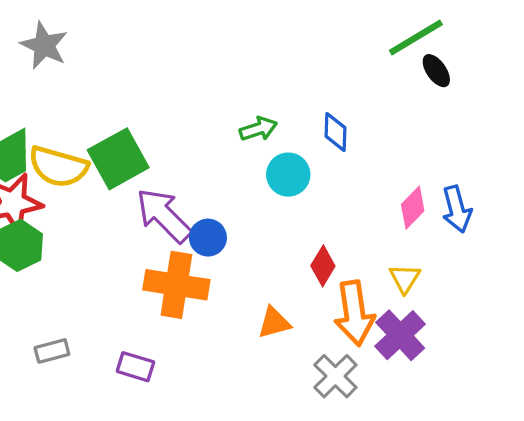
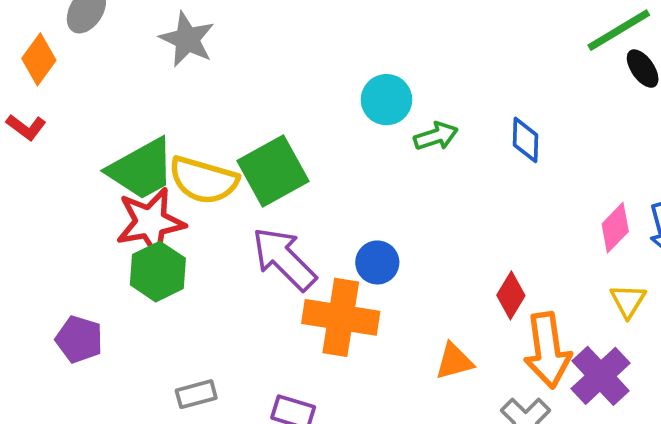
cyan circle: (288, 175) -> (386, 100), moved
purple arrow: (164, 216) -> (284, 259), moved
yellow triangle: (405, 279) -> (628, 301), moved

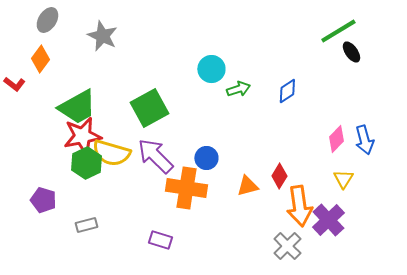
orange diamond: (39, 59) -> (40, 59), moved
blue diamond: (526, 140) -> (287, 91), turned 55
yellow semicircle: (204, 180) -> (111, 153), moved
orange triangle: (454, 361) -> (247, 186), moved
gray rectangle: (196, 394) -> (86, 225), moved

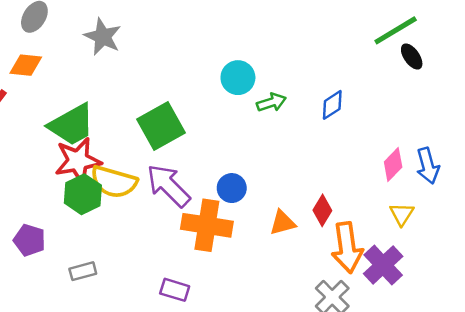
orange diamond: (40, 59) -> (26, 65), turned 60

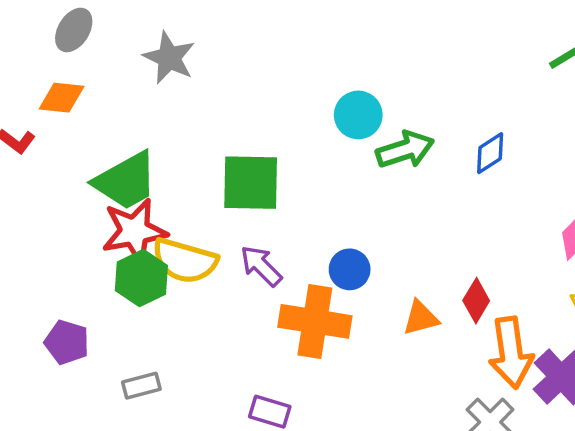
green arrow: (271, 102) -> (405, 150), size x1.4
green square: (161, 126) -> (251, 183), turned 30
purple arrow: (168, 186) -> (261, 266), size x0.7

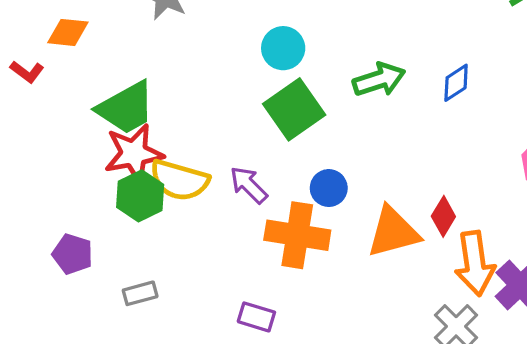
cyan circle: (358, 115) -> (283, 48), moved
green square: (251, 183) -> (294, 109), moved, turned -36
orange triangle: (421, 318) -> (393, 232), size x1.6

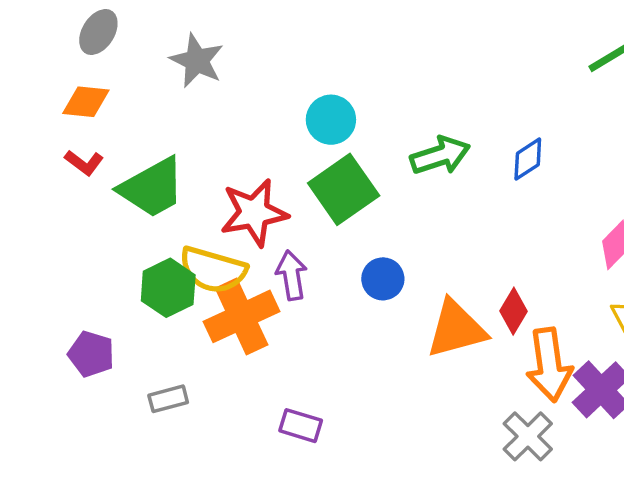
red L-shape: (27, 72) -> (84, 163), moved
red star: (134, 153) -> (254, 213), moved
purple arrow: (249, 185) -> (292, 275), turned 36
orange cross: (297, 235) -> (242, 316), moved, turned -34

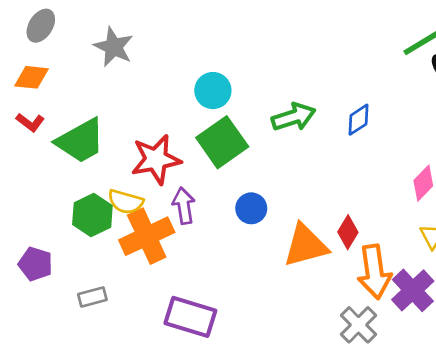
yellow semicircle: (213, 270) -> (126, 202), size x0.7
purple rectangle: (301, 426) -> (190, 317), size x1.6

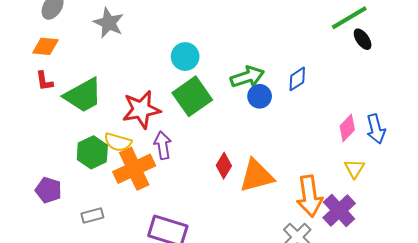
red L-shape: (30, 122) -> (44, 81), turned 45
blue circle: (251, 208) -> (260, 96), moved
red diamond: (348, 232) -> (224, 166), moved

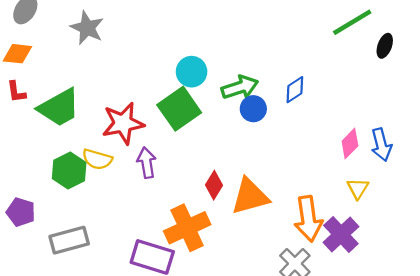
black ellipse: (363, 39) -> (385, 46), moved, turned 55
cyan circle: (185, 57) -> (192, 72), moved
orange cross: (134, 169) -> (187, 228), moved
gray rectangle: (92, 216) -> (69, 240), size x1.6

